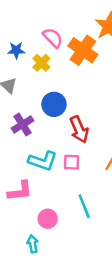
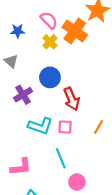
yellow cross: (41, 63) -> (50, 42), moved
pink L-shape: (20, 191) -> (21, 167), moved
cyan line: (84, 206) -> (61, 158), moved
pink circle: (48, 219) -> (77, 182), moved

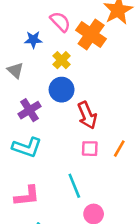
blue star: (18, 31) -> (33, 40), moved
yellow cross: (50, 42) -> (62, 60), moved
cyan L-shape: (40, 126) -> (27, 147), moved
pink square: (65, 127) -> (90, 149), moved

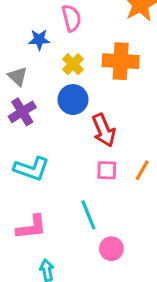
pink semicircle: (60, 22) -> (71, 18), turned 30
orange cross: (91, 34) -> (121, 61), moved, turned -32
purple cross: (29, 110) -> (22, 112), moved

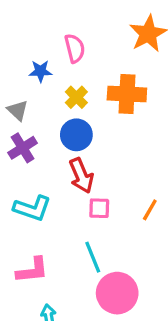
red arrow: (104, 130) -> (81, 176), moved
pink square: (107, 170) -> (99, 208), moved
pink circle: (111, 249) -> (117, 293), size x1.6

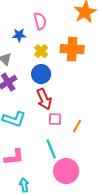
orange line: (150, 210) -> (77, 126), moved

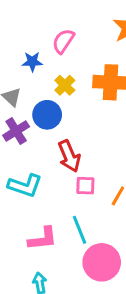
pink semicircle: (40, 21) -> (63, 41), turned -132
blue circle: (41, 74) -> (47, 115), moved
pink L-shape: (14, 157) -> (43, 239), moved

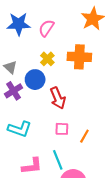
blue star: (32, 62) -> (19, 24), moved, size x1.6
red arrow: (69, 156) -> (58, 98), moved

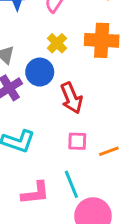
orange line: (84, 136) -> (109, 151), turned 40

